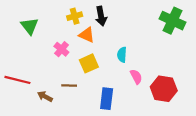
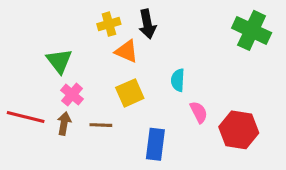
green triangle: (30, 26) -> (59, 61), moved
pink cross: (61, 49) -> (72, 95), moved
brown arrow: (45, 96) -> (64, 123), moved, turned 72

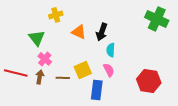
yellow cross: (109, 24) -> (56, 15), moved
black arrow: (147, 24) -> (102, 32), moved, turned 30
yellow square: (130, 93) -> (83, 70), moved
pink semicircle: (199, 112) -> (109, 70), moved

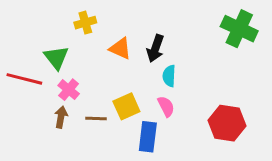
red line: (16, 73) -> (24, 79), moved

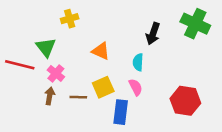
orange triangle: (120, 48) -> (101, 51), moved
black arrow: (155, 48) -> (153, 34), moved

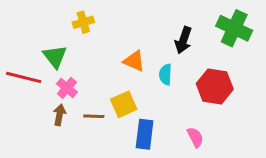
orange triangle: (101, 51) -> (134, 61), moved
pink semicircle: (136, 87) -> (195, 137), moved
red hexagon: (185, 101) -> (215, 86), moved

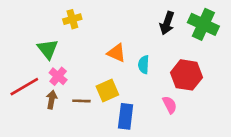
black arrow: (183, 40) -> (167, 23), moved
red line: (24, 77) -> (24, 87), moved, turned -44
pink semicircle: (195, 137) -> (170, 105), moved

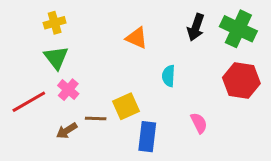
yellow cross: (72, 19) -> (55, 23), moved
orange triangle: (116, 53) -> (137, 38), moved
red hexagon: (187, 75) -> (241, 80), moved
brown arrow: (52, 100) -> (67, 131), moved, turned -132

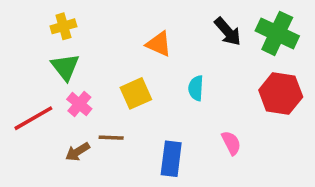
black arrow: (196, 27) -> (228, 32), turned -60
yellow square: (126, 106) -> (136, 93), moved

